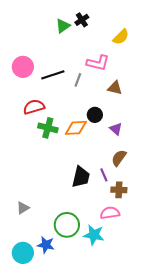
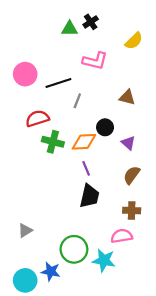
green triangle: (63, 26) -> (70, 29), turned 35
pink L-shape: (98, 63) -> (95, 61), moved
gray line: (78, 80) -> (77, 101), moved
purple line: (104, 175) -> (86, 168), moved

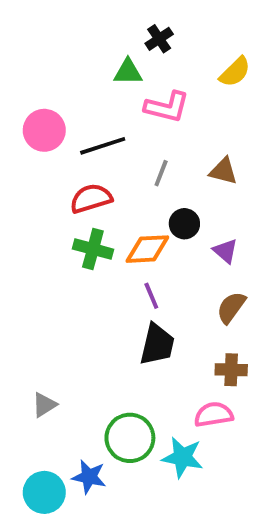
green triangle: (70, 29) -> (128, 72), moved
gray line: (77, 101) -> (161, 173), moved
red semicircle: (37, 118) -> (91, 198), moved

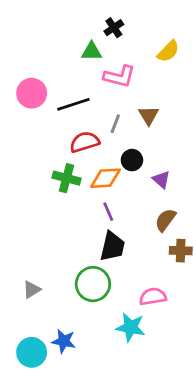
brown triangle: (223, 171) -> (149, 115), moved, turned 45
red semicircle: (91, 198) -> (85, 142), moved
brown cross: (231, 370) -> (181, 251), moved
green circle: (130, 438) -> (93, 284), moved

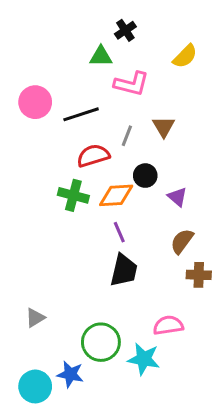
green circle: (93, 284) -> (101, 342), moved

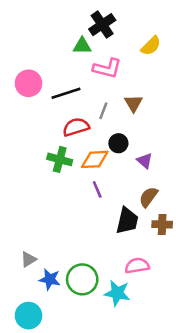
black cross: (125, 30) -> (102, 25), size x1.5
black trapezoid: (124, 270) -> (127, 221), moved
blue star: (70, 374) -> (50, 279), moved

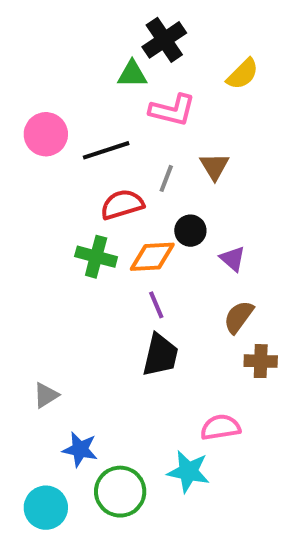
black trapezoid: (127, 221) -> (160, 355), moved
gray triangle: (28, 259) -> (46, 395), moved
green circle: (82, 279) -> (120, 492), moved

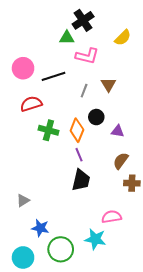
red semicircle: (122, 204) -> (31, 104), moved
orange diamond: (152, 257) -> (77, 130), turned -65
purple triangle: (233, 259) -> (118, 131), turned -32

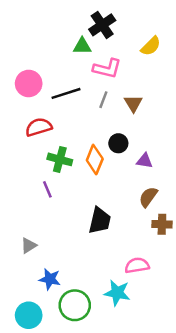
gray line: (84, 91) -> (103, 100), moved
purple line: (79, 155) -> (47, 189), moved

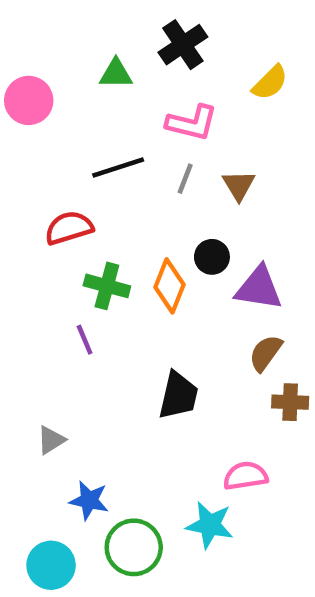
green triangle: (82, 46) -> (116, 74), moved
pink circle: (29, 83) -> (29, 100), moved
purple triangle: (145, 161) -> (259, 288), size x1.6

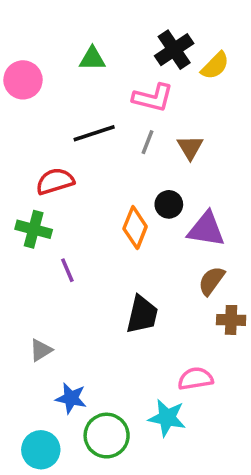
black cross: (183, 45) -> (174, 50), moved
green cross: (107, 286) -> (34, 229), moved

